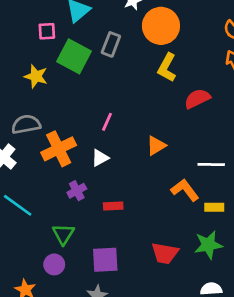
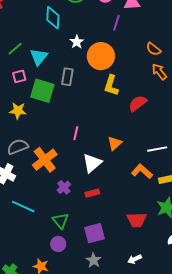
white triangle: (100, 158) -> (92, 163), moved, size x1.5

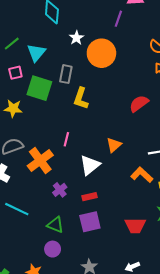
yellow L-shape: (111, 85) -> (81, 98), moved
pink line: (76, 133) -> (66, 139), moved
green triangle: (60, 221) -> (55, 225), turned -30
purple square: (94, 233) -> (90, 222), moved

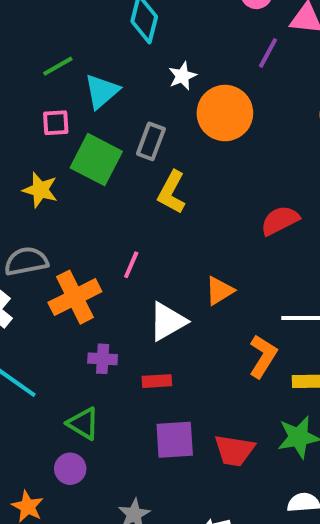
orange L-shape: (142, 175) -> (263, 356), turned 70
purple cross: (60, 190) -> (103, 359), turned 32
purple square: (90, 222) -> (175, 440), moved

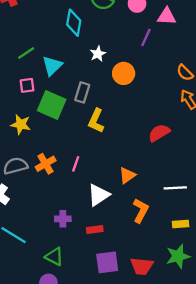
orange circle: (225, 113) -> (124, 73), size x0.7
orange cross: (75, 297) -> (46, 164), moved, size x0.7
orange L-shape: (263, 356) -> (141, 211), moved

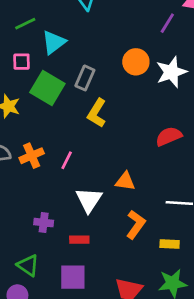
white star: (98, 54) -> (171, 72), moved, size x1.6
orange triangle: (127, 175) -> (125, 181), turned 36
white triangle: (99, 195) -> (89, 200), turned -30
yellow rectangle: (181, 224) -> (170, 244), moved
purple square: (107, 262) -> (73, 277), moved

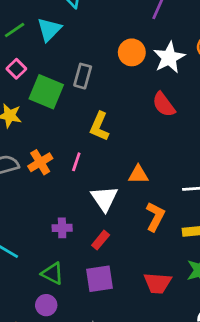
cyan triangle: (54, 42) -> (49, 29), moved
pink square: (22, 62) -> (16, 69), turned -36
yellow L-shape: (97, 113) -> (99, 126), moved
red semicircle: (169, 136) -> (164, 105), moved, turned -95
red rectangle: (79, 240) -> (101, 240), turned -42

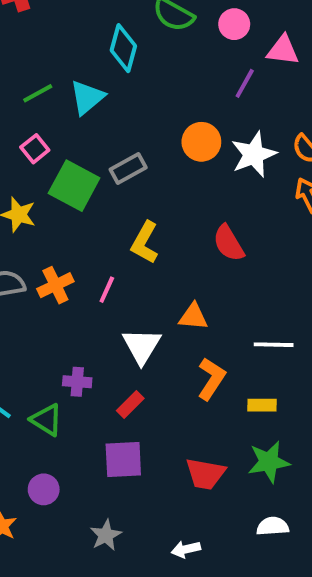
gray rectangle: (83, 76) -> (128, 169), turned 40
red semicircle: (164, 105) -> (229, 243), moved
green triangle: (53, 273) -> (46, 420), moved

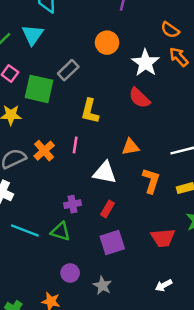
white star: (254, 154) -> (145, 63), moved
white triangle: (142, 346) -> (105, 173), turned -35
gray star: (106, 535) -> (102, 286), moved

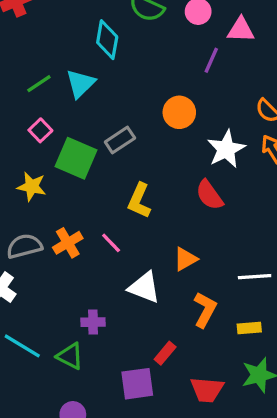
pink line: (75, 145) -> (111, 243), turned -63
orange triangle: (130, 147) -> (185, 259), turned -30
red rectangle: (107, 209) -> (165, 353), moved

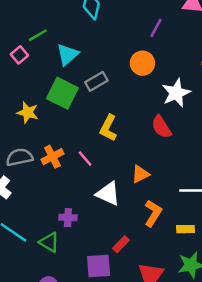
purple line: (211, 60) -> (156, 28), moved
cyan triangle: (81, 84) -> (67, 55), moved
pink square: (40, 130) -> (19, 55), moved

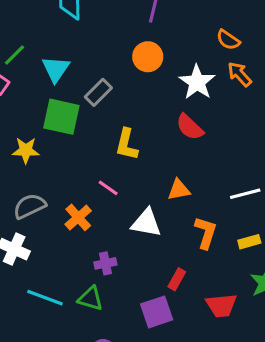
orange cross: (52, 157) -> (78, 217), moved
orange triangle: (140, 174) -> (179, 190), turned 30

